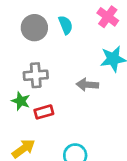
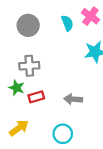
cyan semicircle: (66, 25) -> (67, 23), moved
gray arrow: (87, 85) -> (73, 99), moved

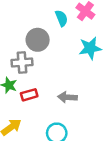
gray circle: (28, 25) -> (38, 40), moved

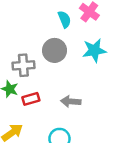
gray circle: (38, 40) -> (55, 50), moved

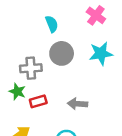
cyan semicircle: (64, 19) -> (52, 24), moved

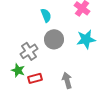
gray cross: (31, 68) -> (29, 51), turned -30
gray arrow: (78, 104) -> (67, 80), turned 70

